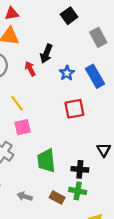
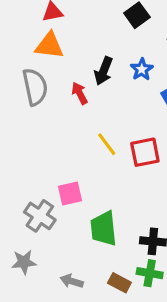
blue star: (67, 73) -> (142, 69), moved
yellow line: (17, 103) -> (107, 144), moved
pink square: (23, 127) -> (70, 194), moved

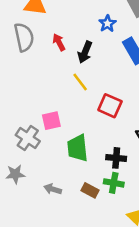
black arrow: (104, 71) -> (85, 52), moved
red square: (145, 152) -> (110, 106), moved, turned 35

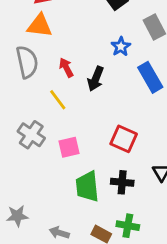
yellow line: (80, 82) -> (58, 100), moved
pink square: (51, 121) -> (69, 147), moved
gray cross: (28, 138) -> (31, 135), moved
black cross: (116, 158) -> (122, 182), moved

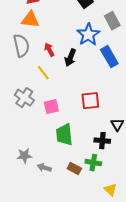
blue star: (121, 47) -> (88, 35), size x1.6
red square: (124, 139) -> (90, 101), turned -30
black cross: (122, 182) -> (102, 141), moved
gray star: (17, 216) -> (24, 156), moved

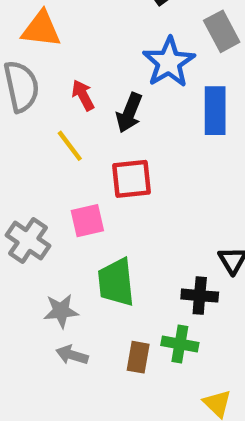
blue rectangle: (109, 57) -> (215, 111), turned 30
gray cross: (24, 98) -> (28, 241), moved
red square: (90, 101) -> (131, 179), moved
gray star: (24, 156) -> (61, 311), moved
brown rectangle: (74, 169) -> (138, 357), turned 72

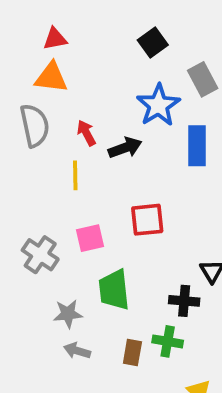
black arrow: (129, 113) -> (125, 148), turned -132
yellow line: (70, 146) -> (75, 175), turned 36
red square: (131, 179) -> (147, 220), moved

